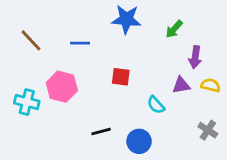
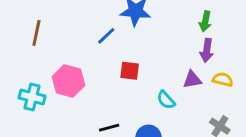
green arrow: (174, 29) -> (205, 21), moved, turned -30
brown line: (31, 40) -> (36, 33), turned 55
blue line: (80, 43) -> (106, 36), moved, turned -42

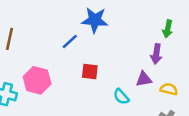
green arrow: (205, 21) -> (168, 29), moved
yellow semicircle: (223, 80) -> (169, 89), moved

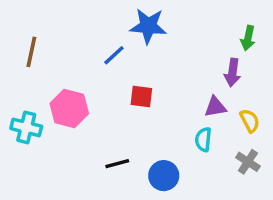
yellow semicircle: (169, 89) -> (250, 121), turned 48
cyan semicircle: (121, 97) -> (203, 139), moved, turned 48

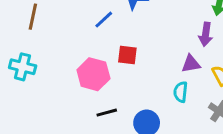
pink hexagon: (69, 109) -> (93, 74), moved
cyan cross: (26, 127) -> (23, 67), moved

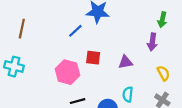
purple triangle: (191, 64) -> (126, 62), moved
cyan semicircle: (181, 92) -> (128, 94), moved

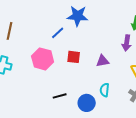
pink hexagon: (68, 72) -> (43, 59), moved

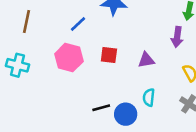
blue line: (58, 33) -> (78, 24), moved
black line: (60, 96) -> (101, 108), moved

